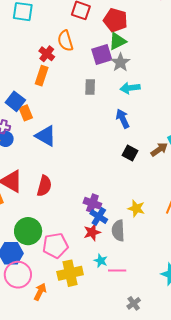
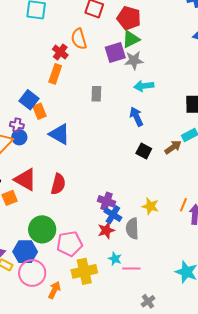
gray star: (120, 62) -> (134, 60), turned 30
gray rectangle: (90, 87) -> (96, 94), moved

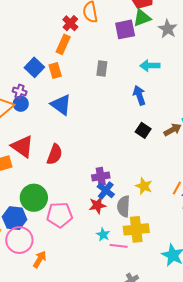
gray star: (134, 60) -> (168, 29), moved, turned 30
orange rectangle: (40, 111) -> (55, 70), moved
purple cross: (106, 201) -> (101, 177), turned -36
yellow cross: (84, 271) -> (136, 229), moved

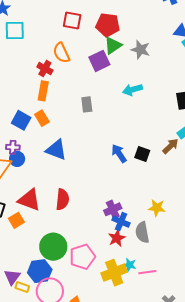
blue arrow: (139, 95) -> (119, 153), moved
yellow cross: (136, 229) -> (114, 273), moved

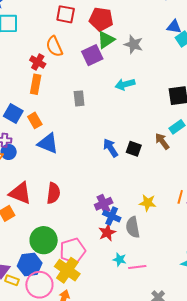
orange rectangle: (42, 118) -> (35, 120), moved
brown arrow: (171, 146) -> (162, 141), turned -84
yellow cross: (114, 273) -> (67, 270), moved, turned -35

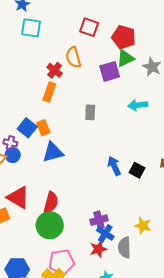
blue square: (13, 113) -> (27, 128), moved
blue triangle: (48, 143) -> (53, 152), turned -45
green circle: (44, 240) -> (50, 225), moved

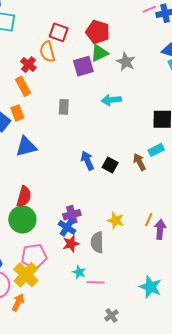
red square: (89, 27) -> (59, 32), moved
orange rectangle: (49, 92) -> (23, 86), turned -48
orange rectangle: (43, 128) -> (17, 113), moved
blue cross: (105, 233) -> (67, 227), moved

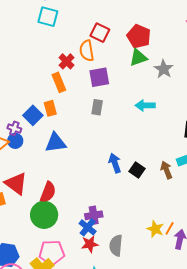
purple square: (83, 66) -> (99, 77), moved
yellow star: (116, 220) -> (155, 229), moved

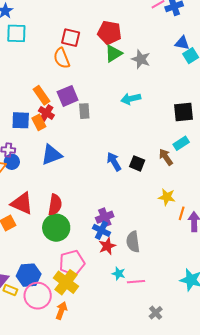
red cross: (67, 61) -> (46, 113), moved
purple square: (99, 77) -> (68, 96), moved
blue square: (33, 115) -> (21, 120), moved, turned -30
yellow star: (155, 229) -> (167, 197), moved

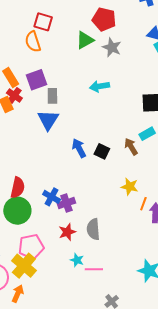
red pentagon: (109, 33) -> (104, 19), moved
blue triangle: (52, 155) -> (48, 120), moved, turned -40
blue cross: (101, 230) -> (52, 197), moved

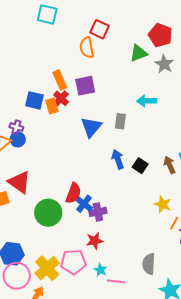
gray rectangle: (52, 96) -> (120, 121), moved
red semicircle: (18, 188) -> (73, 193), moved
gray semicircle: (93, 229) -> (149, 264), moved
pink pentagon: (31, 247) -> (73, 262), moved

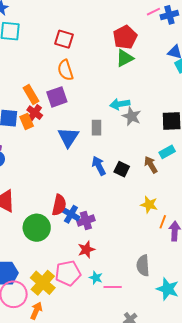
red pentagon: (160, 35) -> (125, 37), turned 30
orange semicircle: (87, 48) -> (65, 70), moved
green triangle: (139, 53) -> (125, 58), moved
gray star: (164, 64) -> (132, 116), moved

